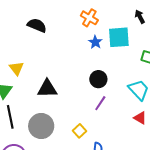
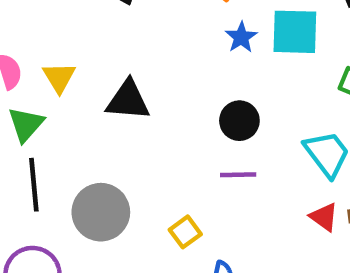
black triangle: (47, 89) -> (128, 100), moved
purple line: (100, 103) -> (238, 175), turned 49

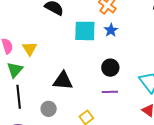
cyan square: (295, 32) -> (85, 31), moved
black triangle: (128, 100) -> (63, 81), moved
gray circle: (101, 212) -> (49, 109), size x0.6

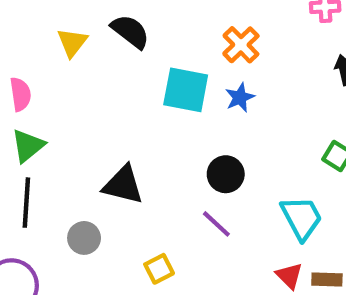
yellow triangle: (30, 49) -> (72, 42), moved
purple line: (110, 92) -> (216, 224), turned 35

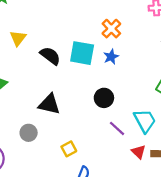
black semicircle: (130, 31) -> (50, 56), moved
yellow triangle: (72, 42) -> (18, 38), moved
purple line: (216, 224) -> (117, 128), moved

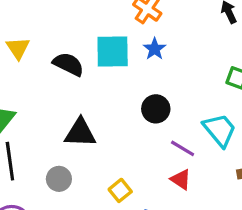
red triangle: (139, 152) -> (181, 179), moved

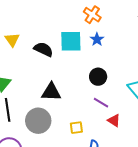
purple line: (183, 148) -> (101, 103), moved
gray circle: (59, 179) -> (38, 121), size x1.6
yellow square: (120, 190) -> (76, 128), turned 32

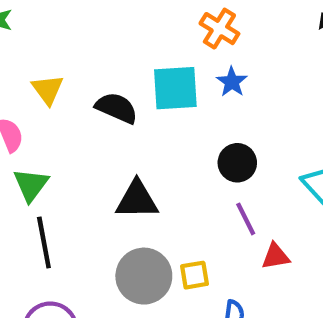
purple line: (101, 103) -> (246, 219), turned 35
red triangle: (114, 120) -> (276, 256), turned -40
gray circle: (38, 121) -> (144, 276), moved

